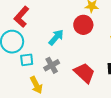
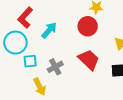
cyan arrow: (56, 37) -> (49, 30), moved
red trapezoid: (84, 73) -> (89, 60), moved

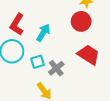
cyan square: (30, 61) -> (38, 62), moved

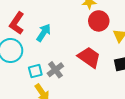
red circle: (81, 21) -> (99, 21), moved
cyan square: (38, 62) -> (35, 71), moved

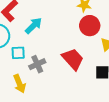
cyan square: (35, 71) -> (18, 53), moved

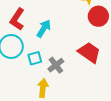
yellow arrow: (20, 84) -> (43, 88), turned -138

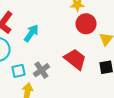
cyan square: (35, 58) -> (18, 71), moved

